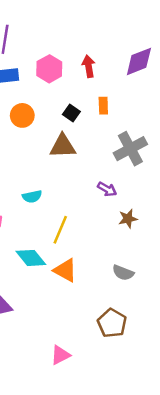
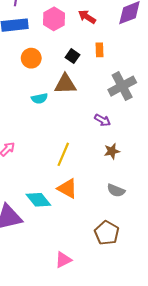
red arrow: (89, 66) -> (87, 17), turned -48
cyan semicircle: (32, 197) -> (39, 98), moved
brown star: (128, 219) -> (112, 151), moved
cyan diamond: (31, 258) -> (38, 200), moved

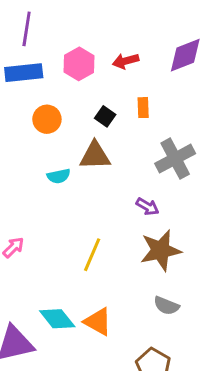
red arrow: (87, 17) -> (126, 61), turned -48
brown star: (112, 151) -> (161, 250), size x1.8
orange triangle: (67, 188) -> (98, 322), moved

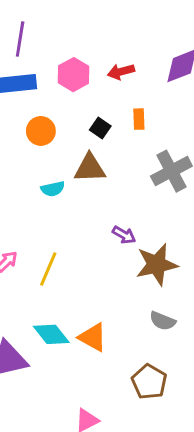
purple arrow: (147, 207) -> (124, 235), moved
yellow line: (92, 255) -> (48, 269), moved

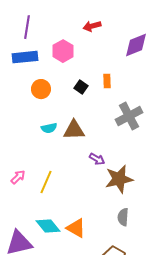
red arrow: (121, 72) -> (92, 26), moved
brown triangle: (90, 168) -> (74, 130), moved
gray semicircle: (163, 321) -> (123, 217), turned 72

